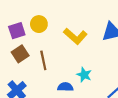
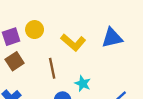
brown line: (43, 60) -> (52, 68), moved

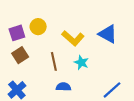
blue triangle: (112, 38) -> (108, 34), turned 42
cyan star: (83, 84) -> (81, 63), moved

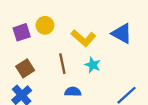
brown square: (20, 55) -> (25, 68), moved

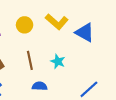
yellow circle: (45, 25) -> (25, 25), moved
yellow L-shape: (83, 38) -> (57, 22), moved

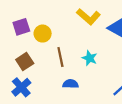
yellow circle: (25, 25) -> (43, 34), moved

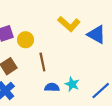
cyan star: (90, 58) -> (72, 84), moved

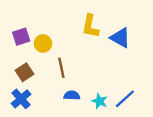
yellow L-shape: (69, 24) -> (90, 26), turned 60
cyan star: (72, 84) -> (100, 101), moved

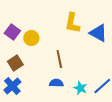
purple square: (21, 37) -> (12, 32), turned -35
brown line: (61, 68) -> (59, 59), moved

